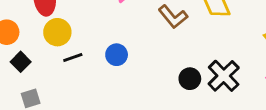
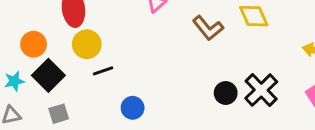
blue circle: (117, 55) -> (133, 108), moved
black square: (21, 62) -> (48, 75), size x1.5

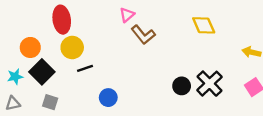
brown L-shape: (208, 28) -> (143, 35), moved
gray square: (59, 114) -> (50, 102), turned 35

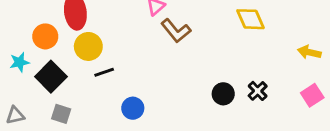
orange circle: (30, 47) -> (45, 36), moved
cyan star: (15, 77) -> (19, 62), moved
black cross: (210, 84) -> (258, 91), size x0.6

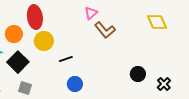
black line: (104, 72) -> (66, 59), moved
black cross: (258, 91) -> (164, 84), moved

